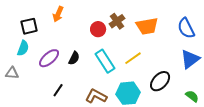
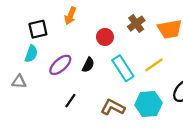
red circle: (98, 29) -> (105, 37), moved

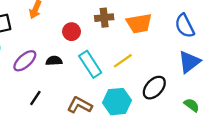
brown cross: (136, 24) -> (104, 18), turned 30
black semicircle: (88, 65) -> (54, 61), turned -120

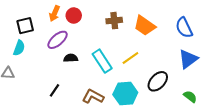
orange trapezoid: (139, 23) -> (145, 26), turned 45
red circle: (71, 32) -> (74, 16), moved
purple ellipse: (25, 61) -> (58, 40), moved

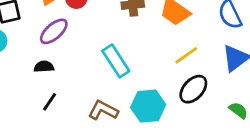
black semicircle: (71, 58) -> (44, 67), moved
yellow line: (130, 58) -> (186, 55), moved

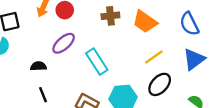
purple ellipse: (54, 31) -> (64, 43), moved
black line: (50, 102) -> (43, 95), turned -56

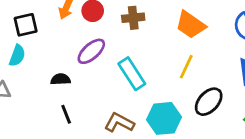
brown cross: (110, 16) -> (133, 18), moved
yellow line: (154, 57) -> (186, 67), moved, turned -30

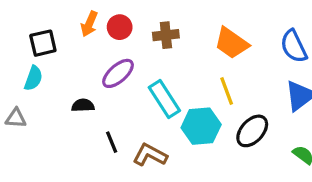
yellow line: (186, 67) -> (227, 91), turned -45
black line: (66, 114) -> (112, 142), moved
cyan hexagon: (164, 118) -> (201, 126), moved

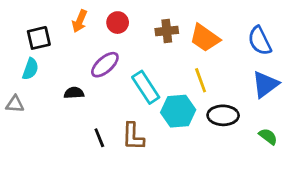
red circle: (120, 27) -> (118, 23), moved
brown cross: (166, 35) -> (167, 31), moved
black ellipse: (252, 131) -> (223, 115), turned 48
black line: (112, 142) -> (99, 138), moved
brown L-shape: (150, 155) -> (133, 136), turned -116

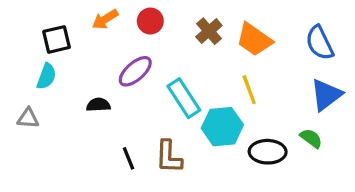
orange arrow: (80, 21) -> (105, 19), turned 35
brown cross: (167, 31) -> (209, 31), turned -35
black ellipse: (223, 115) -> (268, 152), moved
green semicircle: (268, 136) -> (311, 138), moved

